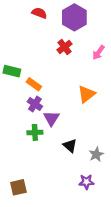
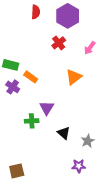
red semicircle: (39, 13) -> (36, 12), turned 72
orange triangle: (86, 94) -> (74, 77), moved
purple cross: (35, 104) -> (13, 87), moved

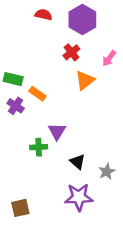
red semicircle: (36, 12) -> (44, 15), turned -80
orange triangle: (74, 77) -> (85, 80), moved
purple star: (79, 166) -> (79, 197), moved, size x1.6

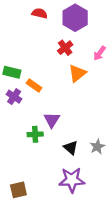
gray star: (107, 171) -> (97, 147), moved

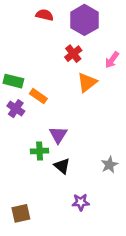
black triangle: (71, 148) -> (62, 166), moved
purple star: (72, 180) -> (81, 202), size x0.6

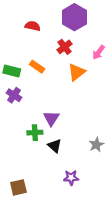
red semicircle: (45, 15) -> (33, 26), moved
orange rectangle: (38, 96) -> (37, 67), moved

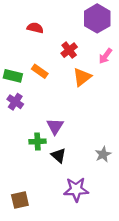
purple hexagon: (74, 17) -> (97, 18), moved
purple star: (71, 178) -> (76, 190), size x1.5

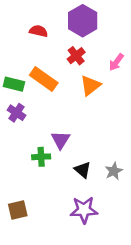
purple hexagon: (97, 18) -> (83, 21), moved
orange rectangle: (40, 71) -> (44, 79), size x1.5
black triangle: (59, 156) -> (83, 170), moved
brown square: (20, 200) -> (18, 210), moved

